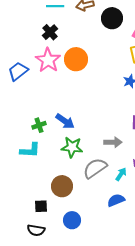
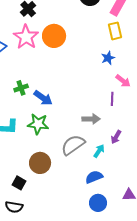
green cross: (39, 125) -> (21, 88), moved
green star: (72, 147) -> (38, 124), moved
black square: (41, 206) -> (19, 183), turned 32
blue circle: (72, 220) -> (98, 203), moved

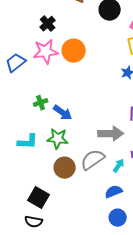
pink star: (26, 37) -> (46, 52), turned 30
gray arrow: (91, 119) -> (111, 134), size x1.4
brown circle: (40, 163) -> (65, 168), moved
black square: (19, 183) -> (39, 198), size x1.5

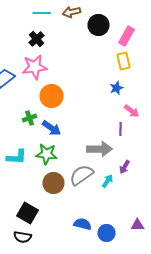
orange circle: (74, 51) -> (52, 96), moved
blue semicircle: (114, 192) -> (82, 224), moved, turned 36

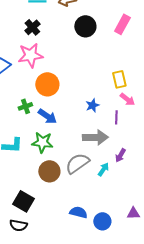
black circle: (98, 25) -> (85, 26), moved
yellow rectangle: (124, 61) -> (119, 79), moved
blue star: (116, 88) -> (92, 105), moved

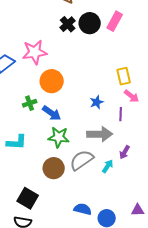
pink rectangle: (122, 24) -> (115, 21), moved
black cross: (32, 27) -> (68, 24), moved
green star: (42, 142) -> (59, 137), moved

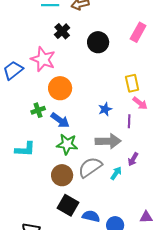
pink rectangle: (115, 21) -> (138, 32), moved
black circle: (90, 23) -> (98, 42), moved
black cross: (68, 24) -> (62, 31), moved
pink star: (35, 52) -> (43, 59), turned 30
black square: (28, 198) -> (68, 205), moved

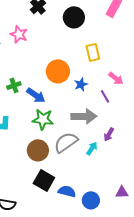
pink star: (43, 59) -> (19, 34), size x0.7
yellow rectangle: (132, 83) -> (93, 52), moved
orange circle: (60, 88) -> (58, 71), moved
purple line: (129, 121) -> (105, 96), turned -32

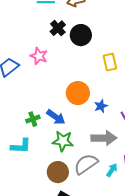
black circle: (74, 17) -> (81, 35), moved
yellow rectangle: (93, 52) -> (110, 62), moved
green cross: (14, 85) -> (33, 119), moved

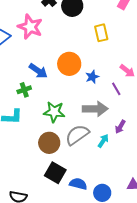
pink star: (39, 56) -> (30, 27), size x1.4
blue arrow: (56, 117) -> (38, 71), moved

